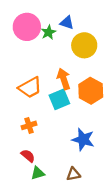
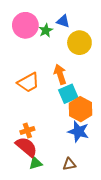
orange hexagon: (91, 91) -> (81, 109), moved
cyan square: (59, 99) -> (68, 94), moved
orange cross: (29, 125) -> (27, 130), moved
red semicircle: (28, 156) -> (26, 147), size x1.6

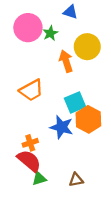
blue triangle: (63, 21) -> (70, 12), moved
orange arrow: (60, 74) -> (66, 61), moved
blue star: (78, 132) -> (62, 127), moved

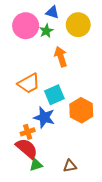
blue triangle: (70, 12) -> (52, 12), moved
yellow circle: (87, 47) -> (78, 25), moved
cyan square: (75, 103) -> (54, 95), moved
blue star: (62, 127) -> (44, 117), moved

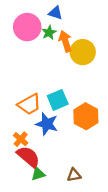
yellow circle: (78, 25) -> (83, 52), moved
orange arrow: (61, 57) -> (65, 41), moved
orange trapezoid: (29, 83) -> (29, 104), moved
orange cross: (28, 132) -> (21, 139), moved, turned -32

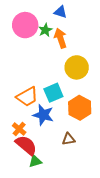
blue triangle: (56, 13) -> (60, 12), moved
yellow circle: (83, 52) -> (77, 67), moved
brown triangle: (74, 175) -> (69, 139), moved

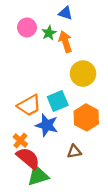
pink circle: (25, 25) -> (27, 27), size x0.7
green triangle: (35, 161) -> (38, 176), size x1.5

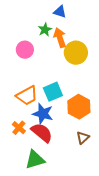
pink circle: (27, 27) -> (25, 50), moved
yellow circle: (83, 74) -> (76, 53), moved
brown triangle: (74, 151) -> (83, 138), moved, turned -32
red semicircle: (28, 158) -> (42, 133), moved

